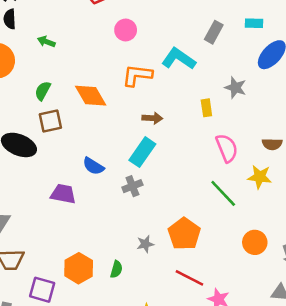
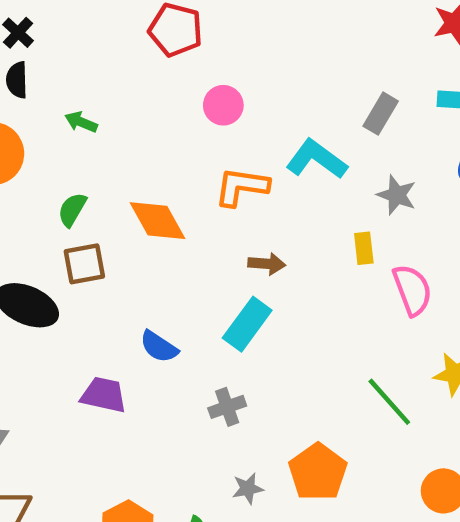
gray star: (235, 88) -> (397, 195), moved
pink semicircle: (227, 148) -> (412, 290), moved
gray cross: (132, 186) -> (227, 407), moved

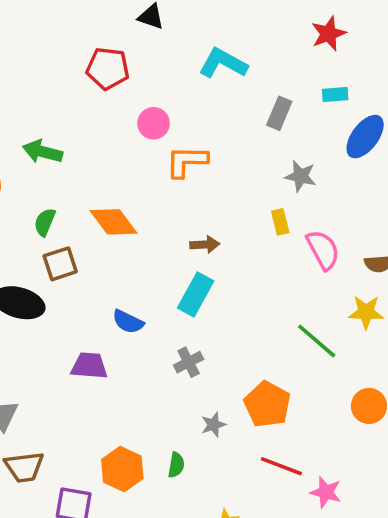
green arrow: (81, 122) -> (43, 152), size x1.5
cyan L-shape: (316, 159) -> (223, 63), moved
orange L-shape: (242, 187) -> (187, 161), moved

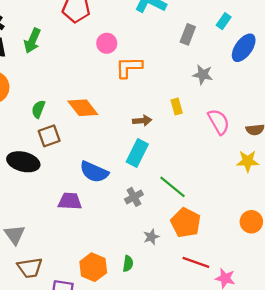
cyan rectangle: (335, 95) -> (224, 21), turned -49
green arrow: (43, 152) -> (32, 41), moved, turned -80
yellow rectangle: (280, 222) -> (177, 106), moved
blue semicircle: (128, 322) -> (94, 172), size x1.4
green line: (317, 341) -> (173, 187), moved

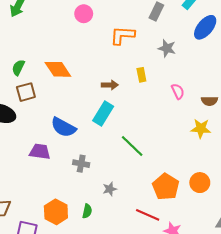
orange L-shape: (129, 67) -> (122, 35), moved
pink semicircle: (219, 122) -> (178, 91), size x0.7
gray cross: (134, 197) -> (81, 164), moved, turned 35
orange pentagon: (186, 223) -> (166, 187), moved

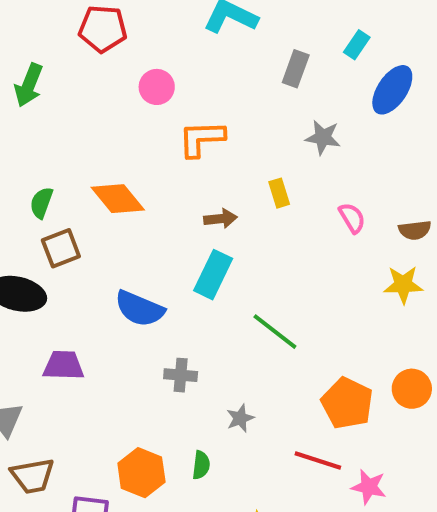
orange L-shape: (122, 35) -> (201, 139), moved
purple trapezoid: (40, 152) -> (63, 365), moved

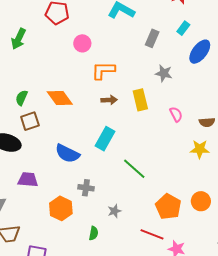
yellow rectangle: (279, 193) -> (140, 100), size x1.5
brown arrow: (220, 219) -> (109, 100), moved
orange hexagon: (141, 473) -> (61, 208), moved

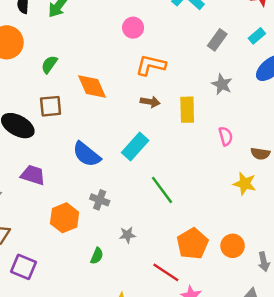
green semicircle: (22, 98) -> (49, 64), moved

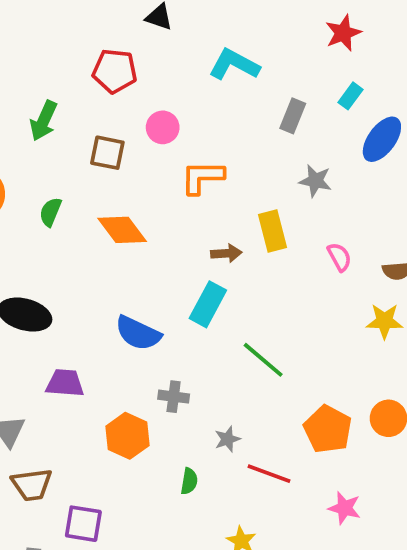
brown arrow: (150, 102) -> (226, 253), moved
brown square: (51, 106) -> (107, 153), moved, turned 30
red line: (166, 272) -> (269, 474), moved

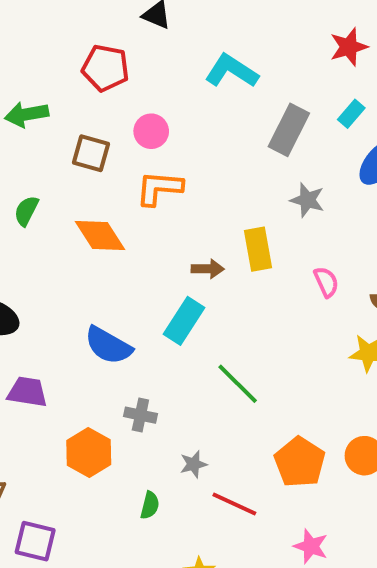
gray rectangle: (293, 116) -> (289, 130), size x1.4
green arrow: (44, 121) -> (27, 114), turned 51
orange L-shape: (202, 177) -> (159, 188), moved

